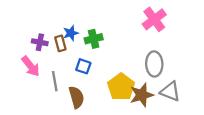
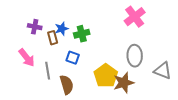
purple cross: (40, 42) -> (35, 27), moved
gray triangle: (170, 91) -> (163, 71), moved

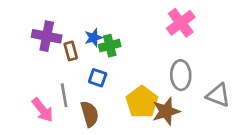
purple cross: (35, 27) -> (47, 36), size x1.5
blue star: (62, 29) -> (94, 38), moved
pink arrow: (27, 58) -> (43, 110), moved

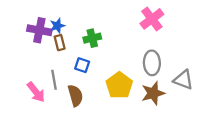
blue star: (94, 38) -> (57, 26), moved
brown star: (166, 111) -> (153, 93), moved

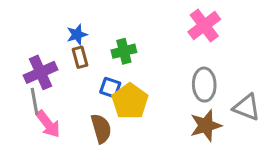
purple cross: (39, 30) -> (41, 72), moved, turned -35
gray line: (54, 80) -> (34, 101), moved
yellow pentagon: (119, 85) -> (130, 101), moved

